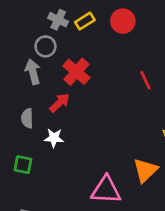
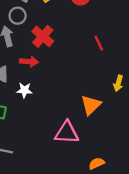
red arrow: (60, 103) -> (29, 62), turned 48
orange triangle: (145, 170) -> (91, 105), moved

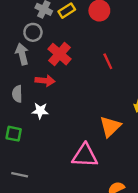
red line: (99, 43) -> (108, 61), moved

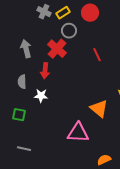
gray circle: (33, 32) -> (69, 31), moved
red arrow: (45, 81) -> (45, 71), turned 91
orange triangle: (110, 126) -> (99, 109), turned -36

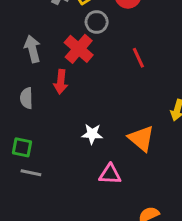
white star: (41, 96) -> (92, 134), moved
pink triangle: (78, 133) -> (110, 174), size x0.7
gray line: (24, 149) -> (31, 173), moved

